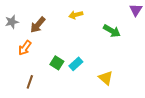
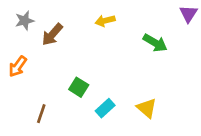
gray star: (12, 22) -> (25, 21), moved
orange arrow: (25, 48) -> (18, 66), moved
cyan rectangle: (76, 64) -> (105, 108), moved

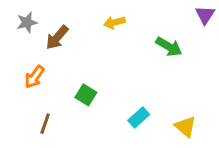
orange arrow: (18, 66) -> (34, 77), moved
cyan rectangle: (105, 108) -> (139, 118), moved
yellow triangle: (147, 108) -> (185, 127), moved

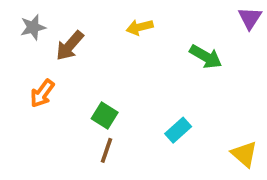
cyan rectangle: (139, 118) -> (178, 130), moved
brown line: (45, 124) -> (106, 150), moved
yellow triangle: (185, 127) -> (244, 154), moved

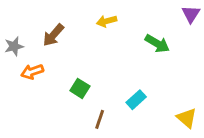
gray star: (33, 27) -> (14, 46), moved
orange arrow: (42, 93) -> (32, 72), turned 35
brown line: (106, 150) -> (100, 119), moved

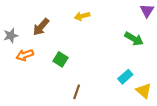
green arrow: (157, 44) -> (134, 39), moved
green square: (80, 88) -> (60, 59), moved
cyan rectangle: (136, 100) -> (125, 77), moved

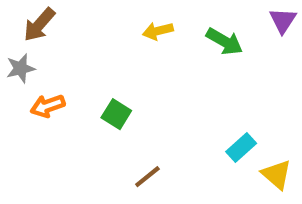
brown arrow: (41, 27) -> (39, 25), moved
green arrow: (134, 39) -> (224, 41), moved
brown line: (77, 92) -> (147, 177), turned 32

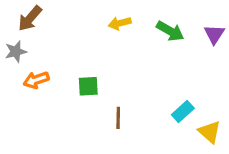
purple triangle: (283, 21) -> (214, 34), moved
green square: (116, 114) -> (88, 86), turned -35
brown line: (147, 177) -> (118, 118), moved, turned -50

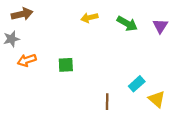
brown arrow: (30, 18) -> (22, 14), turned -144
brown line: (118, 118) -> (107, 102), moved

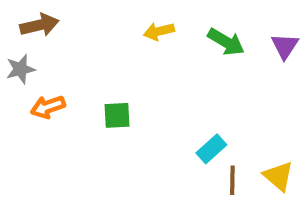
cyan rectangle: (137, 84) -> (211, 149), moved
brown line: (107, 102) -> (232, 180), moved

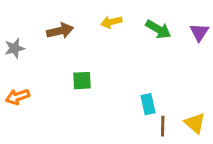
brown arrow: (39, 25) -> (60, 31), moved
orange arrow: (48, 107) -> (18, 97), moved
cyan rectangle: (211, 149) -> (148, 104), turned -60

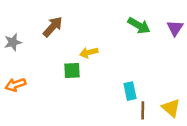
yellow arrow: (111, 22) -> (89, 53), moved
brown arrow: (60, 31) -> (53, 27), turned -35

